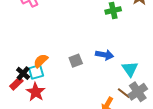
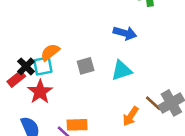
blue arrow: (105, 55) -> (125, 33), moved
gray square: (76, 61) -> (86, 66), moved
cyan triangle: (130, 69) -> (121, 70), moved, turned 42

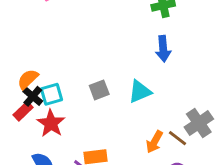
blue arrow: (125, 33) -> (163, 49), moved, turned 75
orange semicircle: (50, 52) -> (28, 79), moved
brown line: (153, 103) -> (178, 138), moved

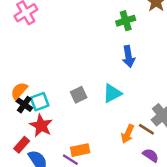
red rectangle: (23, 111) -> (22, 145), moved

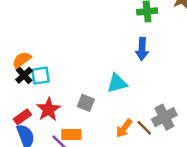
gray square: (79, 95) -> (86, 103), moved, turned 35
red star: (41, 126) -> (48, 109), moved
red rectangle: (22, 145) -> (22, 117), moved

